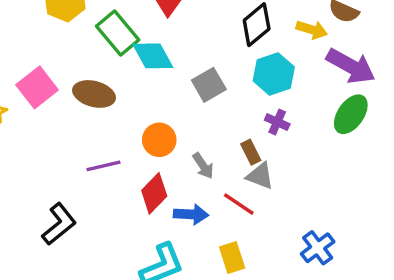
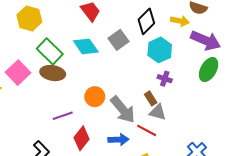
green rectangle: (118, 33) -> (50, 51), moved
gray square: (209, 85) -> (118, 40), moved
gray arrow: (203, 166) -> (123, 110), size x1.8
red diamond: (154, 193) -> (82, 138), moved

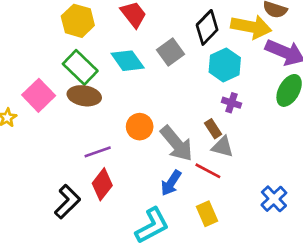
yellow hexagon: (29, 18) -> (78, 21), moved
yellow arrow: (180, 21) -> (251, 27), size x1.6
red diamond: (82, 138) -> (102, 184), moved
blue arrow: (118, 140) -> (171, 183), turned 126

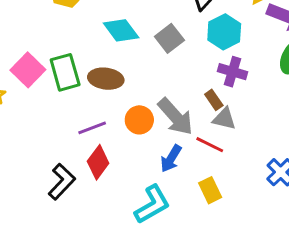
gray square: (171, 52) -> (169, 38), moved
green rectangle: (80, 67) -> (65, 72), moved, turned 32
brown ellipse: (84, 96) -> (106, 79), moved
purple cross: (231, 103) -> (233, 72), size x1.4
orange circle: (140, 127) -> (139, 120), moved

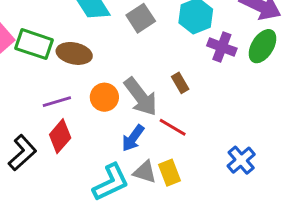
green rectangle: (65, 72) -> (34, 44), turned -60
purple cross: (233, 72) -> (222, 47), moved
gray triangle: (224, 119) -> (145, 172), moved

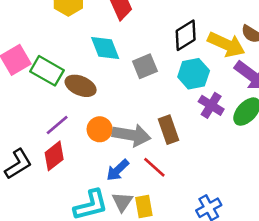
brown rectangle: (180, 83) -> (168, 130), size x1.5
gray arrow: (141, 97) -> (132, 135), turned -54
purple line: (57, 102) -> (57, 125), turned -35
gray triangle: (145, 172) -> (122, 202), turned 35

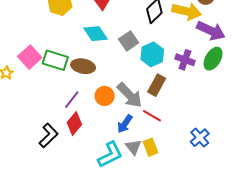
cyan hexagon: (194, 74) -> (152, 54), moved
brown rectangle: (168, 130) -> (157, 85), turned 60
gray arrow: (132, 135) -> (130, 95), turned 48

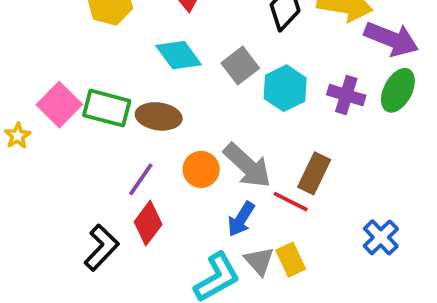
brown rectangle: (157, 85) -> (314, 173), moved

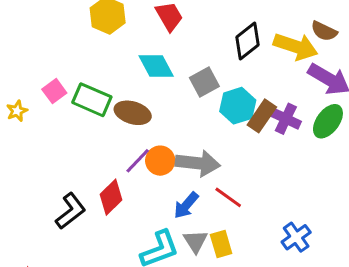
pink square: (59, 105) -> (54, 91), size x0.7
gray arrow: (247, 166) -> (198, 163), turned -45
brown rectangle: (314, 173) -> (262, 116), moved
purple line: (141, 179) -> (138, 161), moved

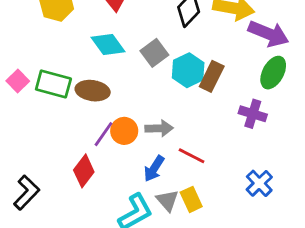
purple cross: (286, 119) -> (253, 114), moved
gray arrow: (198, 163) -> (159, 128), size x0.7
black L-shape: (71, 211) -> (27, 193), moved

